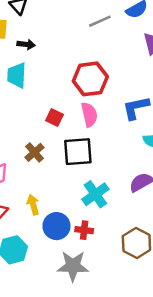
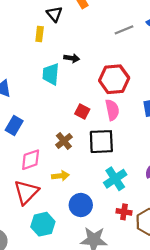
black arrow: (26, 44) -> (72, 58), moved
yellow arrow: (33, 205) -> (60, 176), moved, turned 98
red cross: (84, 230) -> (124, 212), moved

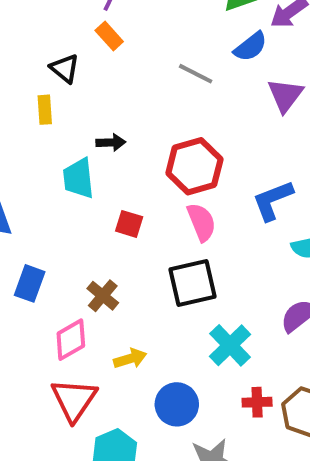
gray line: (124, 30) -> (196, 74), turned 60
red square: (82, 111) -> (129, 224), moved
brown cross: (64, 141) -> (103, 296), moved

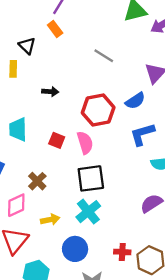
blue semicircle: (251, 47) -> (135, 101), moved
cyan trapezoid: (78, 178) -> (18, 129), moved
pink semicircle: (201, 222) -> (85, 143), moved
cyan cross: (230, 345) -> (88, 212), moved

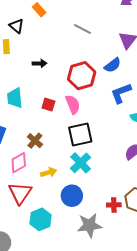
red cross: (122, 252) -> (114, 205), moved

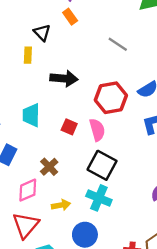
black arrow: (40, 63) -> (64, 78), size x1.6
black square: (80, 135) -> (102, 165), turned 35
cyan cross: (81, 163) -> (99, 198), turned -30

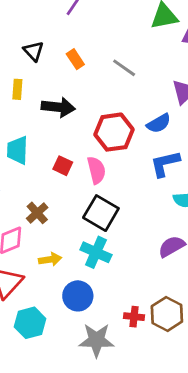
orange rectangle: (70, 17) -> (75, 59), moved
yellow rectangle: (28, 55) -> (17, 89), moved

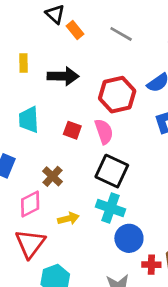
black triangle: (34, 51) -> (55, 14), moved
blue circle: (78, 296) -> (129, 238), moved

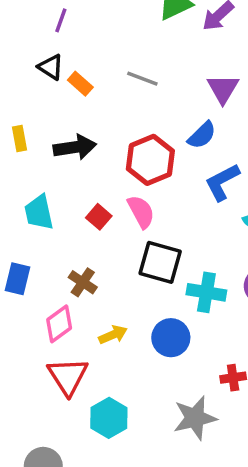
red square: (72, 130) -> (99, 217), turned 30
cyan cross: (111, 208) -> (206, 292), moved
blue circle: (129, 238) -> (171, 338), moved

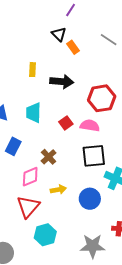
gray line: (142, 79) -> (109, 40), moved
pink semicircle: (141, 212) -> (90, 126), turned -66
black square: (160, 262) -> (94, 156), turned -35

